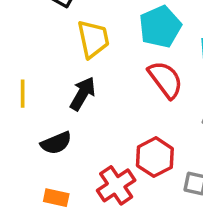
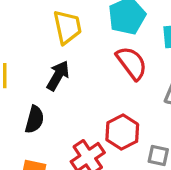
black semicircle: (56, 143) -> (34, 119), turned -52

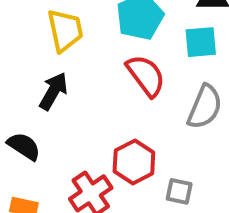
black semicircle: (34, 119) -> (24, 146), turned -72

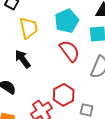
black arrow: (53, 91) -> (23, 59), turned -66

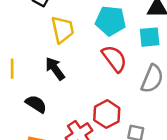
cyan pentagon: (67, 21) -> (111, 21), turned 30

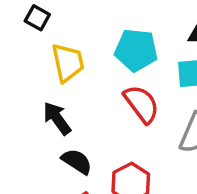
black semicircle: (36, 104) -> (77, 161), moved

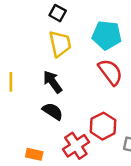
black square: (37, 18) -> (58, 13), moved
black semicircle: (77, 161) -> (53, 111), moved

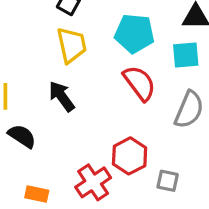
black semicircle: (53, 111) -> (22, 136), moved

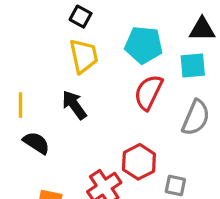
red semicircle: (139, 83) -> (148, 92), turned -117

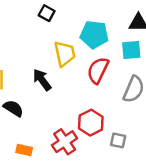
yellow trapezoid: (84, 56) -> (65, 54), moved

